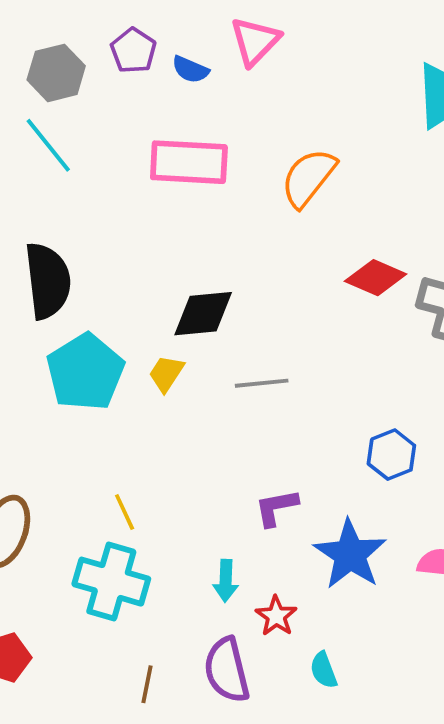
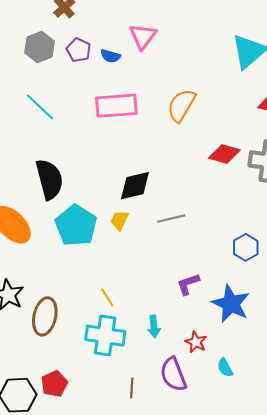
gray hexagon: (56, 73) -> (39, 47), moved
cyan arrow: (226, 581) -> (154, 327), moved

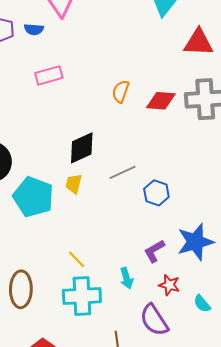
orange semicircle: (181, 105) -> (121, 91), moved, size x0.7
pink rectangle: (116, 106) -> (49, 75), size x0.7
blue hexagon: (246, 247) -> (156, 193), moved
purple L-shape: (188, 284) -> (154, 251), moved
blue star: (231, 304) -> (195, 242), turned -30

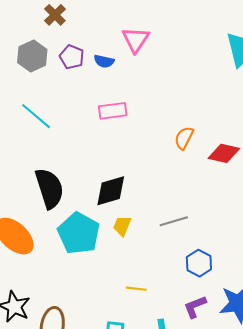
black diamond: (82, 148) -> (111, 191), moved
blue hexagon: (156, 193) -> (199, 263), moved
yellow line: (77, 259) -> (136, 289), moved, turned -48

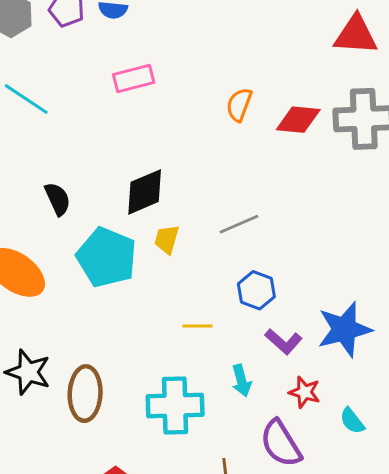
black semicircle: (49, 188) -> (58, 199), size x0.6
blue hexagon: (199, 263) -> (256, 290), moved
purple L-shape: (195, 307) -> (283, 341), turned -110

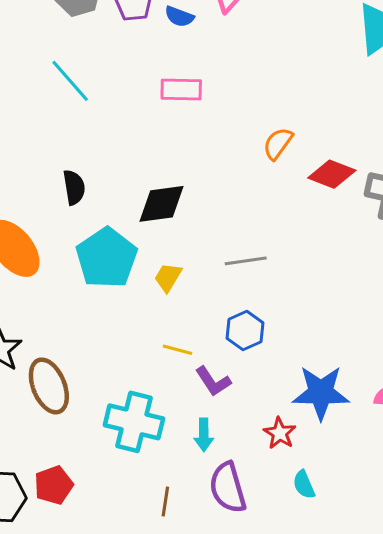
yellow trapezoid: (167, 239) -> (168, 277), moved
purple L-shape: (283, 341) -> (213, 381), moved
cyan arrow: (242, 381) -> (204, 435), moved
red star: (304, 392) -> (280, 433), moved
brown ellipse: (85, 394) -> (49, 386), turned -40

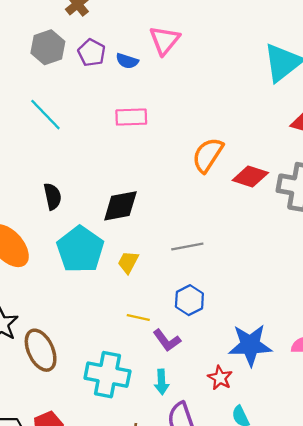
orange semicircle: (278, 143) -> (208, 155), size x1.4

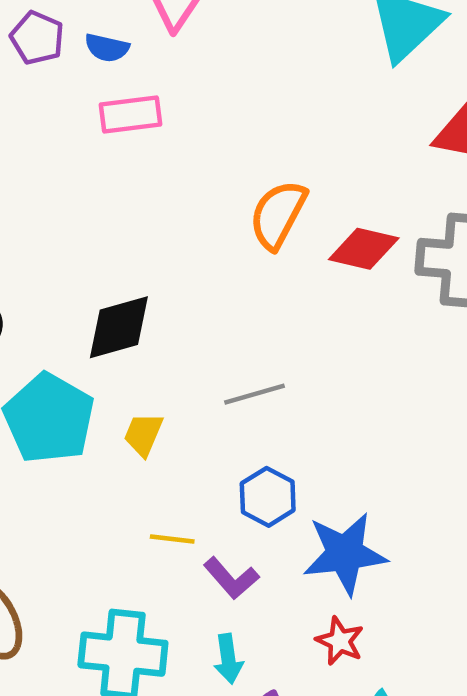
pink rectangle: (131, 117) -> (130, 114), moved
blue star: (250, 345) -> (345, 554), moved

